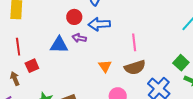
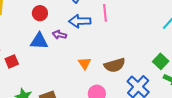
red circle: (74, 17) -> (40, 13), moved
pink line: (134, 42) -> (105, 13), moved

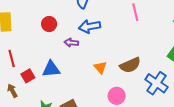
pink line: (105, 13) -> (135, 12), moved
blue triangle: (39, 41) -> (51, 69), moved

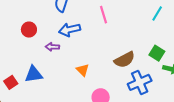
pink line: (135, 12) -> (104, 15), moved
brown semicircle: (130, 65) -> (125, 60), moved
blue cross: (156, 83) -> (140, 82), turned 35

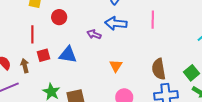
red circle: (29, 30) -> (59, 17), moved
brown semicircle: (125, 60) -> (159, 69), turned 90

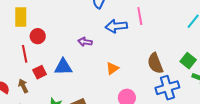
red circle: (59, 17) -> (38, 36), moved
blue arrow: (116, 23) -> (116, 26), moved
orange triangle: (116, 66) -> (112, 68), turned 32

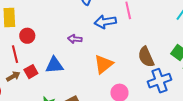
orange triangle: (112, 68) -> (104, 64), size x1.5
brown arrow: (23, 86) -> (13, 76), moved, turned 88

